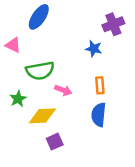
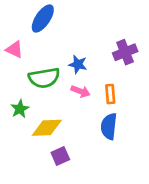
purple cross: (113, 24) -> (125, 52), moved
blue star: (94, 49) -> (78, 64), moved
pink arrow: (63, 90) -> (81, 91), moved

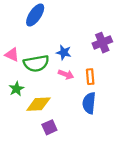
pink triangle: (14, 50) -> (12, 55), moved

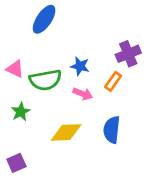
orange rectangle: (90, 77) -> (113, 81), moved, turned 40
yellow diamond: (38, 104) -> (66, 132), moved
purple square: (49, 127) -> (16, 163), moved

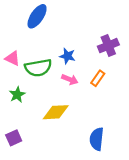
orange rectangle: (113, 81) -> (98, 78), moved
blue semicircle: (112, 130) -> (97, 139), moved

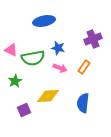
blue ellipse: (37, 16) -> (44, 21), moved, turned 45
purple square: (14, 138) -> (24, 110), moved
blue semicircle: (97, 139) -> (83, 103), moved

